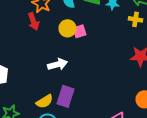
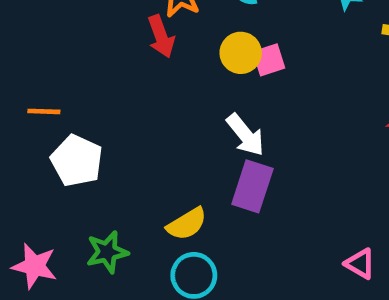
white arrow: (58, 64) -> (245, 135), moved, turned 66
purple rectangle: (66, 96) -> (252, 186), moved

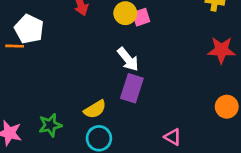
white pentagon: (77, 161) -> (29, 29), moved
pink triangle: (360, 264) -> (173, 137), moved

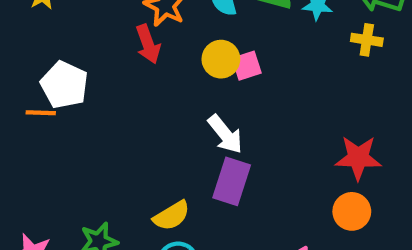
red star: (221, 50) -> (358, 158), moved
orange circle: (227, 107) -> (352, 211), moved

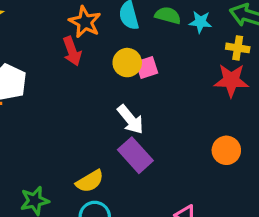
red star: (358, 158) -> (231, 80), moved
purple rectangle: (232, 181) -> (135, 155), turned -60
orange circle: (352, 211) -> (226, 150), moved

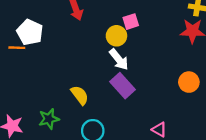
yellow circle: (127, 63) -> (116, 36), moved
yellow semicircle: (90, 181) -> (80, 95), moved, turned -96

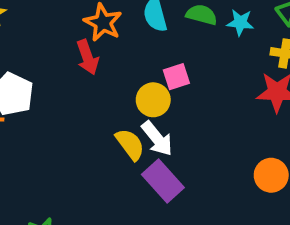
yellow semicircle: (80, 95) -> (130, 144), moved

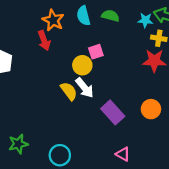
cyan star: (240, 22) -> (145, 20), moved
purple rectangle: (163, 181) -> (113, 112), moved

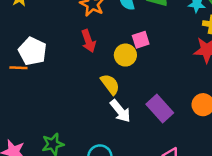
red arrow: (44, 40) -> (88, 41), moved
white arrow: (85, 88) -> (120, 111), moved

